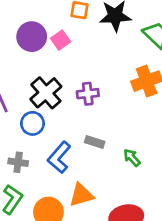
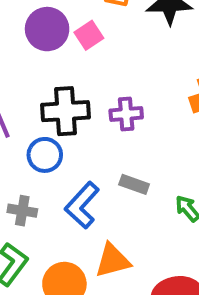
black cross: (46, 93) -> (66, 111), turned 36

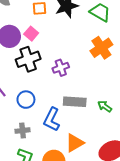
black cross: (66, 111) -> (28, 59), moved
gray rectangle: (134, 184) -> (75, 102), size x1.5

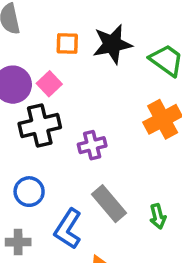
gray rectangle: (75, 102) -> (109, 204), turned 40
green arrow: (105, 106) -> (158, 216), turned -144

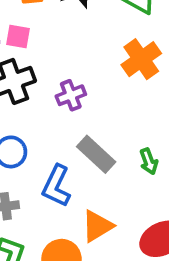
pink square: (49, 84) -> (18, 37), turned -30

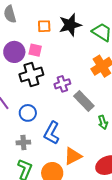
gray rectangle: (96, 154) -> (84, 101), moved

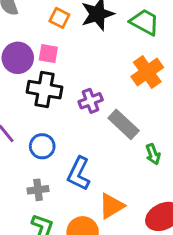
orange square: (44, 26) -> (59, 18), turned 32
black cross: (31, 75) -> (45, 90), turned 30

